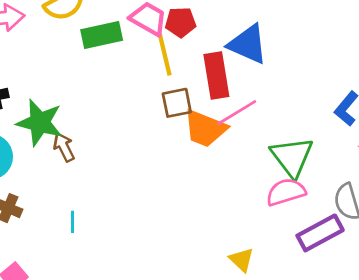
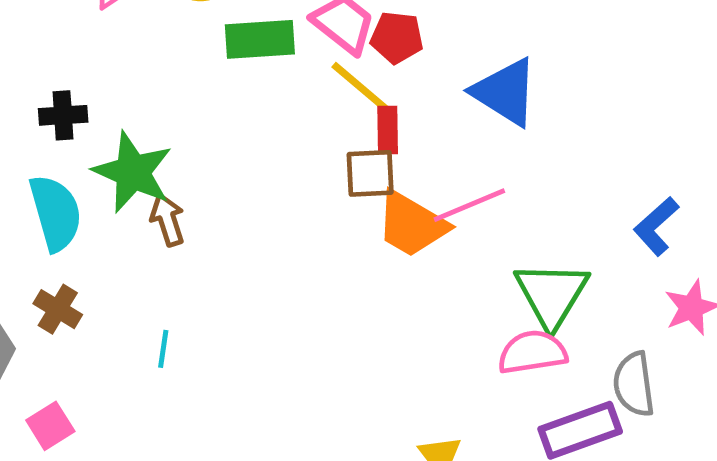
yellow line: (165, 54) -> (362, 88), turned -45
red rectangle: (216, 75) -> (388, 130), moved, size x0.6

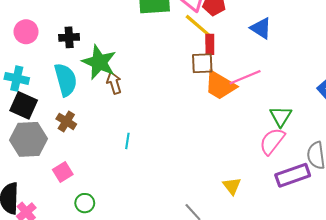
blue triangle: (505, 92) -> (261, 28), size x0.7
green triangle: (552, 295) -> (281, 116), size x0.7
cyan line: (163, 349) -> (127, 141), moved
pink semicircle: (532, 352) -> (272, 141), turned -44

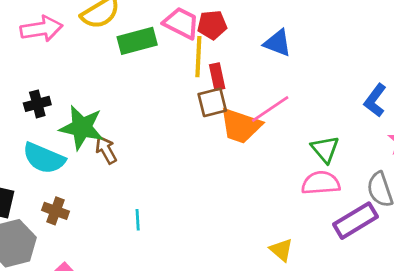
yellow line: (199, 26) -> (198, 57), turned 64
cyan semicircle: (66, 80) -> (44, 158), turned 140
pink semicircle: (272, 141) -> (321, 183), turned 60

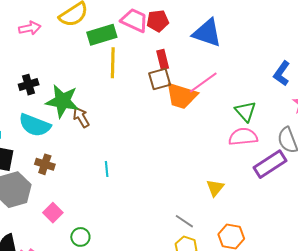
pink arrow: (41, 29) -> (30, 28), size x0.7
blue triangle: (278, 43) -> (207, 33), size x1.4
yellow line: (198, 57) -> (113, 63), moved
yellow triangle: (281, 250) -> (215, 188), turned 30

